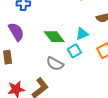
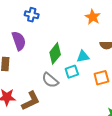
green diamond: (54, 37) -> (55, 53), turned 65

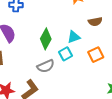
gray semicircle: (50, 80) -> (46, 66), turned -54

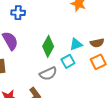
brown semicircle: (95, 22) -> (97, 43), moved

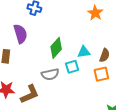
brown semicircle: (97, 43) -> (105, 55), turned -72

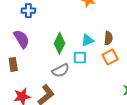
cyan square: (72, 67) -> (80, 58), turned 32

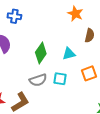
brown semicircle: (108, 38) -> (90, 35), moved
cyan square: (80, 58) -> (60, 79), moved

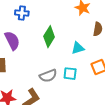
green diamond: (41, 53) -> (49, 37), moved

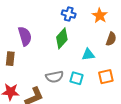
blue cross: (22, 13) -> (69, 14), moved

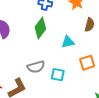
cyan square: (76, 78) -> (58, 75), moved

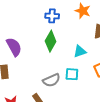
cyan square: (58, 75) -> (72, 74), moved

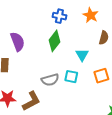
cyan triangle: (80, 51) -> (82, 55), turned -48

